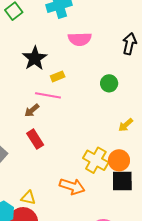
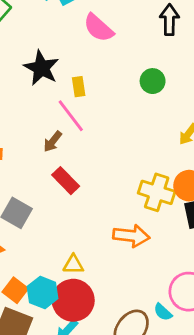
pink semicircle: (80, 39) -> (98, 28), turned 55
yellow rectangle: (58, 76) -> (79, 87), turned -64
pink line: (48, 95) -> (71, 116), turned 55

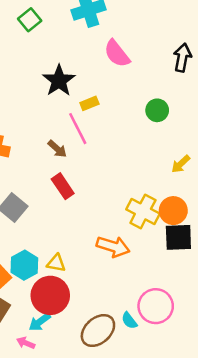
yellow rectangle: (79, 87) -> (89, 103), turned 66
brown arrow: (53, 142) -> (57, 149), turned -96
cyan hexagon: (43, 293) -> (24, 265), moved

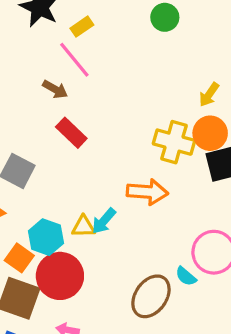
yellow arrow: (181, 164) -> (209, 95), moved
red circle: (50, 295) -> (60, 276), moved
cyan arrow: (40, 322) -> (104, 221), moved

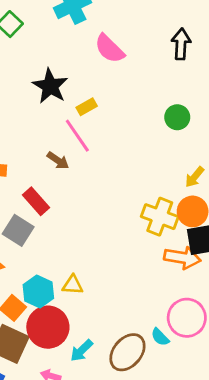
green circle: (165, 17) -> (177, 117), moved
red rectangle: (71, 133) -> (36, 201), moved
orange arrow: (147, 192) -> (182, 258), moved
cyan arrow: (104, 221) -> (82, 351), moved

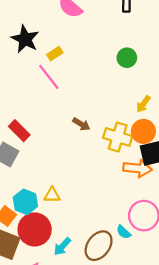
brown arrow: (58, 160) -> (81, 124), moved

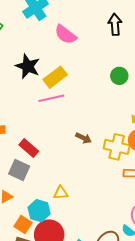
yellow rectangle: (55, 54) -> (55, 77), size x1.6
pink line: (49, 77) -> (51, 98), turned -60
yellow triangle: (52, 195) -> (61, 193), moved

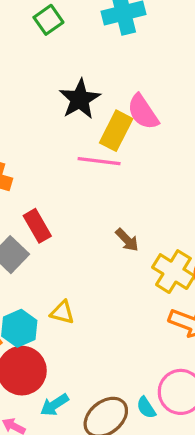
pink semicircle: (65, 35) -> (143, 112), moved
yellow rectangle: (55, 77) -> (116, 131), turned -45

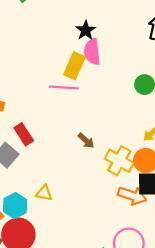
black star: (80, 99) -> (86, 30), moved, size x0.7
pink semicircle: (143, 112) -> (92, 52), turned 30

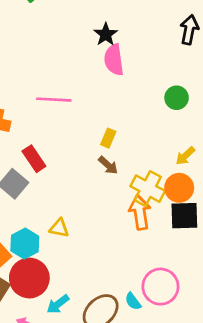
yellow rectangle: (74, 66) -> (108, 138), moved, size x0.6
pink line: (64, 87) -> (54, 100), moved
orange arrow: (132, 196) -> (140, 212), moved, turned -116

